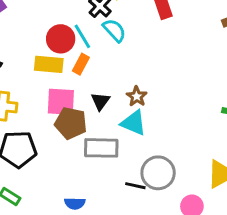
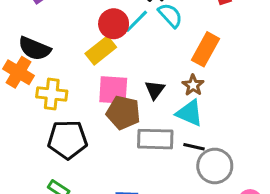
cyan line: (82, 36) -> (137, 21), turned 75
yellow rectangle: (49, 64) -> (101, 50), turned -44
orange rectangle: (81, 64) -> (205, 49), moved, size x1.5
black line: (135, 186) -> (194, 147), moved

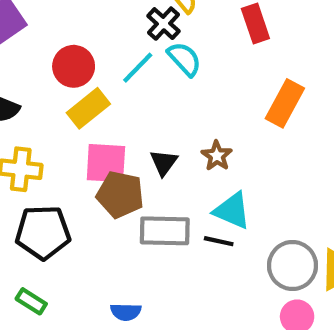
red circle: (114, 24) -> (74, 66), moved
orange rectangle: (205, 49) -> (285, 103), moved
cyan triangle: (190, 113) -> (232, 211), moved
gray circle: (215, 166) -> (292, 265), moved

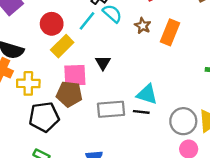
brown star: (217, 156) -> (143, 26), moved
black triangle: (164, 163) -> (103, 63), moved
brown pentagon: (120, 195) -> (69, 94), moved

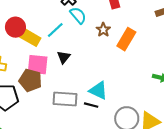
cyan line: (87, 21) -> (55, 30), moved
red circle: (52, 24) -> (15, 27), moved
yellow rectangle: (62, 46) -> (30, 37), turned 66

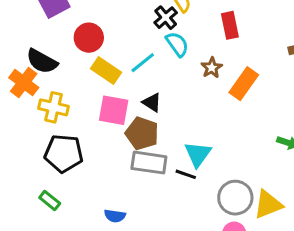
red circle: (15, 27) -> (89, 38), moved
black triangle: (64, 57) -> (152, 103), turned -40
brown pentagon: (30, 80) -> (142, 133), moved
cyan triangle: (98, 90) -> (198, 154), turned 36

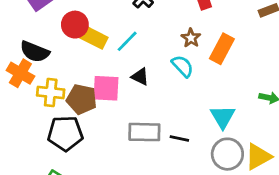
cyan semicircle: (177, 44) -> (183, 66), moved
yellow rectangle: (106, 70) -> (94, 37), moved
brown pentagon: (142, 133) -> (82, 99), moved
cyan triangle: (198, 154) -> (223, 117), moved

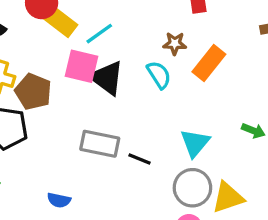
brown star: (191, 38) -> (175, 43), turned 30
black triangle: (140, 77) -> (107, 78), size x1.6
pink square: (106, 88) -> (82, 66), moved

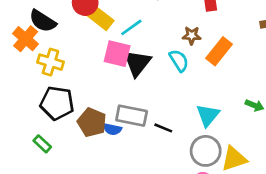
black triangle: (107, 78) -> (137, 63), turned 32
brown pentagon: (33, 92) -> (92, 122), moved
blue semicircle: (59, 200) -> (112, 129), moved

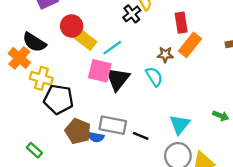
orange rectangle: (219, 51) -> (190, 45), moved
black pentagon: (57, 103) -> (59, 99), moved

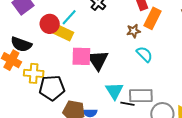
cyan line: (112, 48) -> (69, 17), moved
cyan semicircle: (154, 77) -> (144, 54), moved
cyan triangle: (180, 124) -> (114, 91), moved
gray rectangle: (113, 125) -> (141, 96), moved

